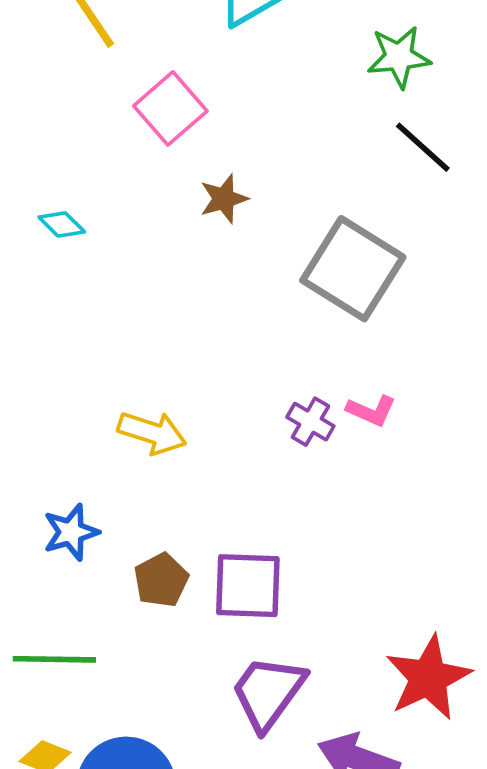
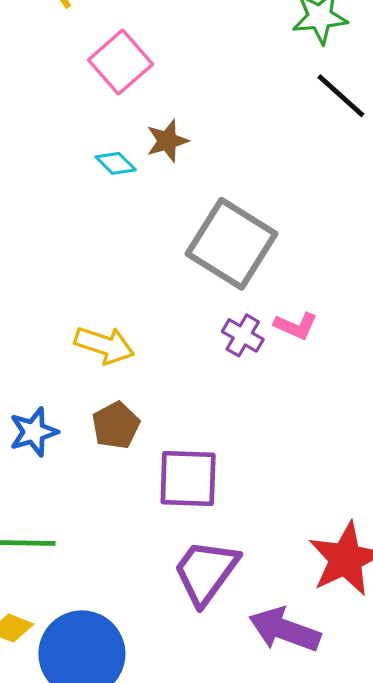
cyan diamond: (62, 225) -> (116, 163), moved
gray square: (353, 269) -> (231, 244), moved
brown pentagon: (161, 580) -> (116, 425), moved

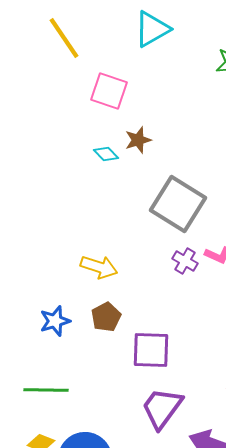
pink square: (120, 62) -> (109, 91), turned -30

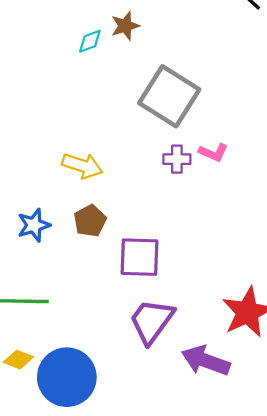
cyan diamond: (106, 154) -> (90, 41), turned -65
purple cross: (185, 261) -> (177, 159), turned -30

